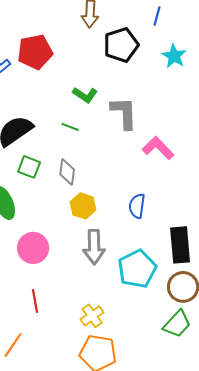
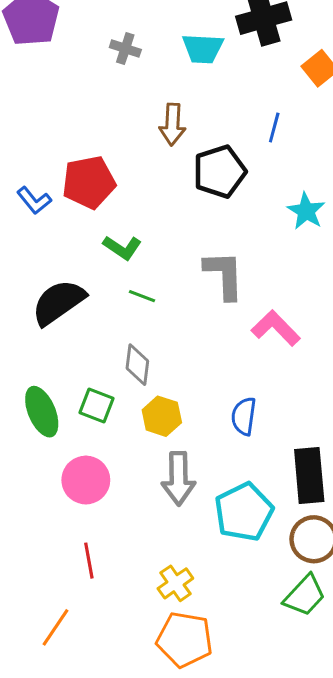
cyan star: (174, 56) -> (306, 211), moved
green L-shape: (85, 95) -> (122, 248), moved
green square: (29, 167) -> (96, 406), moved

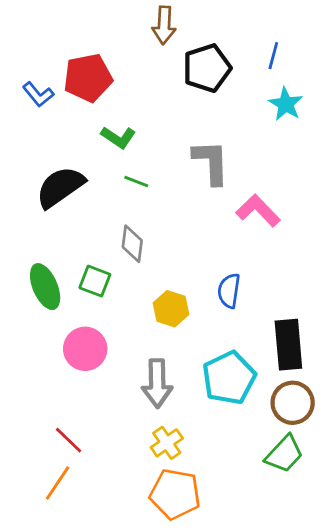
blue line: (274, 128) -> (273, 56), moved
yellow hexagon: (162, 416) -> (171, 309), moved
gray arrow: (178, 478) -> (157, 383), moved
red line: (89, 561) -> (69, 440), moved, turned -36

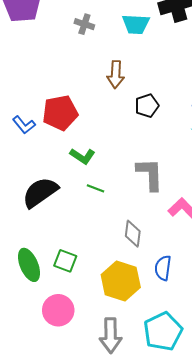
black pentagon: (207, 68) -> (147, 106), size x0.7
gray diamond: (132, 244) -> (133, 234), moved
yellow hexagon: (171, 309) -> (121, 281), size x1.5

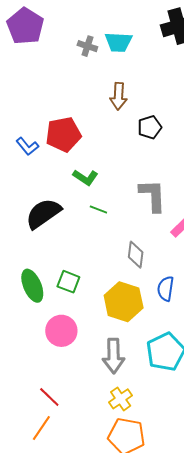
cyan trapezoid: (136, 24) -> (119, 42), moved

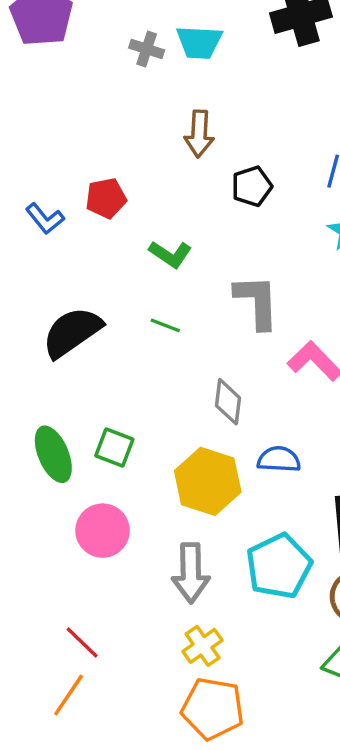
red pentagon: (63, 134) -> (106, 198), size x0.7
green L-shape: (85, 177) -> (170, 254), moved
blue semicircle: (166, 289) -> (279, 459), turned 85

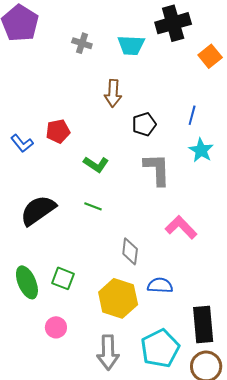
cyan trapezoid: (199, 42) -> (131, 45), moved
gray L-shape: (257, 302) -> (157, 169), moved
pink circle: (103, 531) -> (56, 327), size x0.7

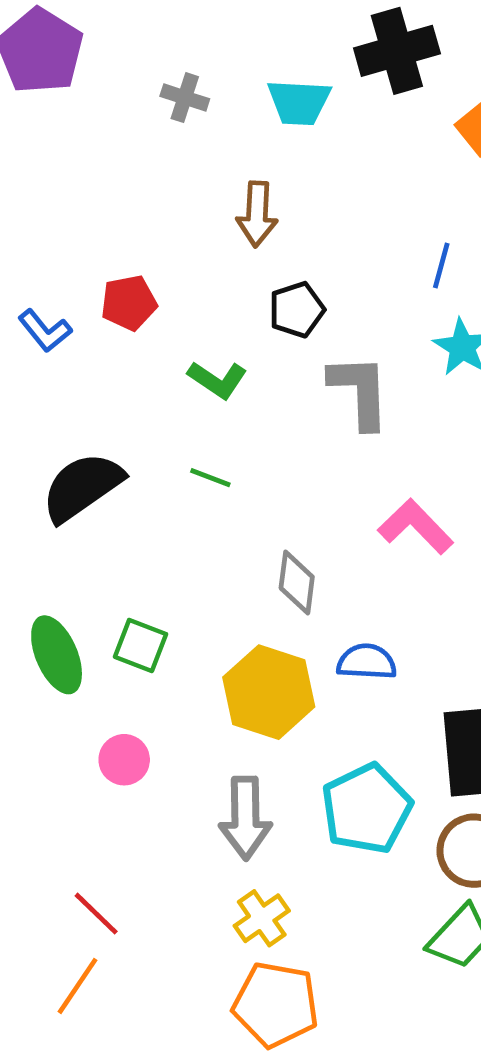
black pentagon: (144, 124) -> (297, 310), moved

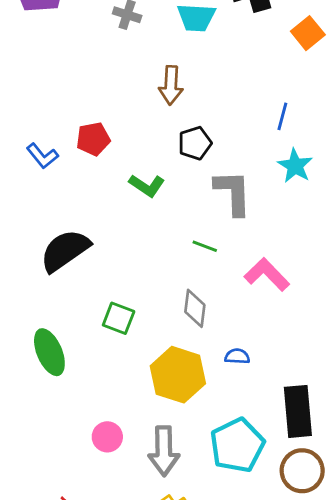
green line: (210, 478) -> (205, 246), moved
green square: (140, 645) -> (119, 318), moved
blue semicircle: (367, 662) -> (237, 356), size x0.7
pink circle: (124, 760) -> (107, 437), moved

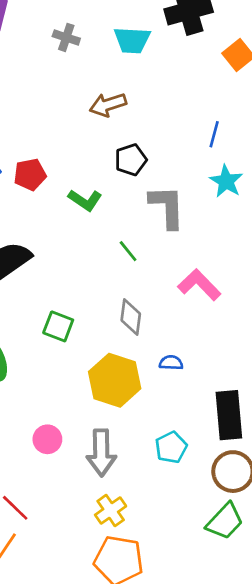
brown arrow: (171, 85) -> (108, 105), turned 69
red pentagon: (93, 139) -> (30, 175), moved
green line: (205, 246) -> (128, 251), moved, turned 30
cyan pentagon: (237, 445) -> (171, 447), size x0.6

